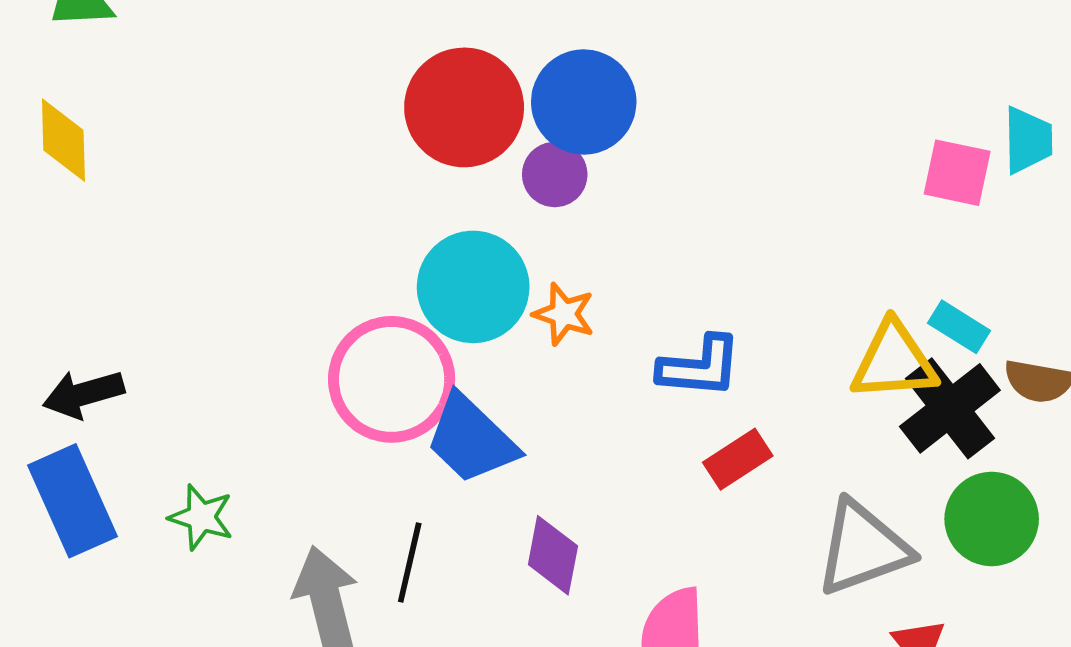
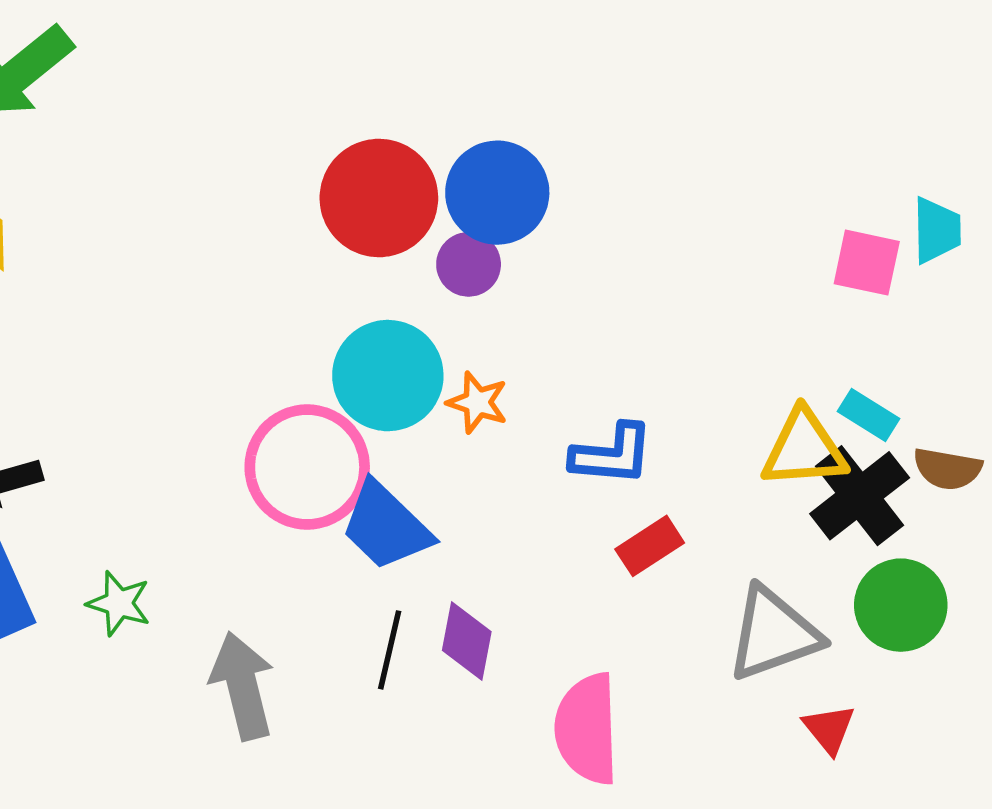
black line: (410, 562) -> (390, 650), moved

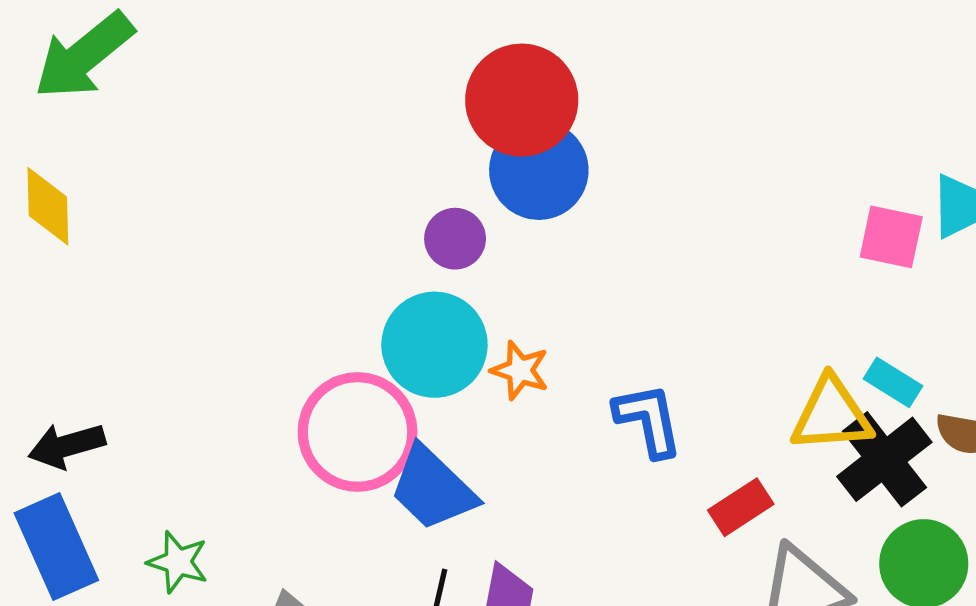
red circle: (379, 198) -> (522, 100), moved
purple circle: (469, 264) -> (455, 239), moved
blue L-shape: (612, 454) -> (648, 420), turned -106
red rectangle: (650, 546) -> (741, 507), moved

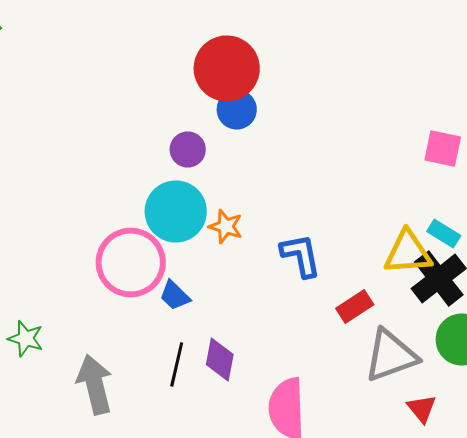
blue circle: (539, 170) -> (237, 109), size x0.7
blue trapezoid: (433, 488) -> (175, 295), size x0.6

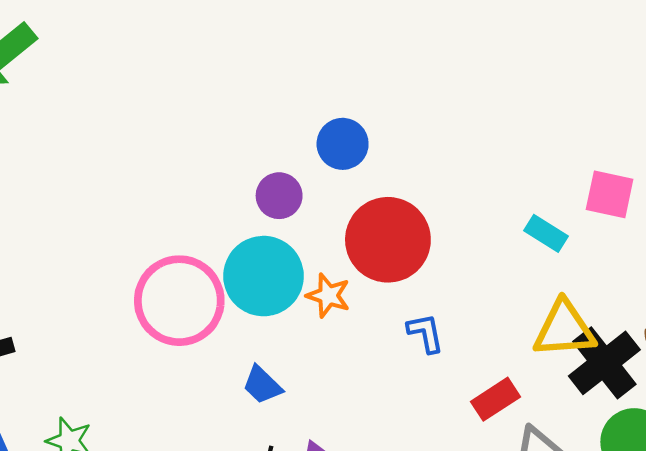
red circle: (227, 68) -> (388, 240), moved
cyan rectangle: (444, 233) -> (546, 233), moved
blue L-shape: (301, 255) -> (426, 333), size x0.7
pink circle: (131, 262) -> (179, 301), moved

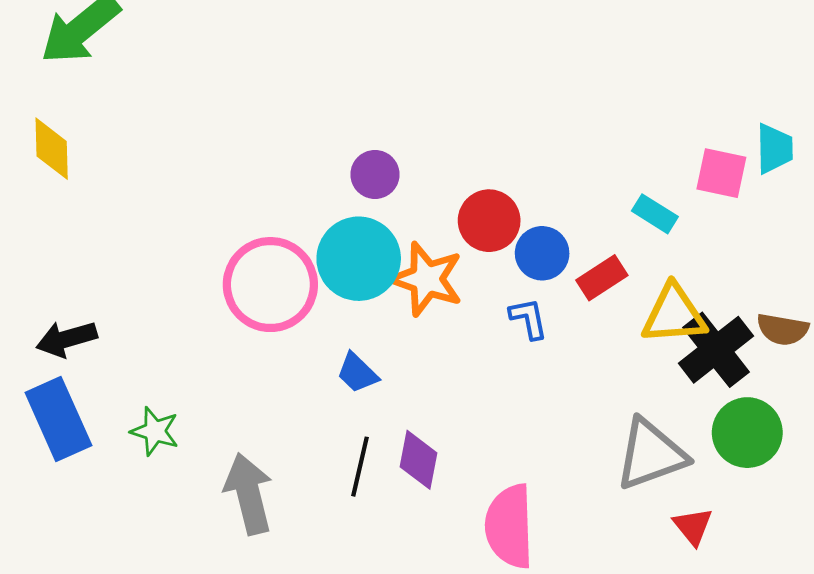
blue circle: (343, 144) -> (542, 253), moved
red circle: (388, 240) -> (489, 221), size x0.7
orange star: (328, 295) -> (427, 279), size x1.6
red rectangle: (495, 399) -> (602, 278), moved

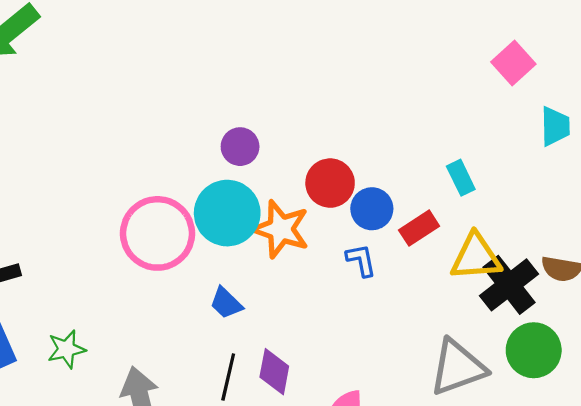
pink square: (721, 173) -> (513, 63), moved, turned 36
cyan rectangle: (655, 214) -> (461, 178), turned 32
green star: (155, 431) -> (66, 349), turned -30

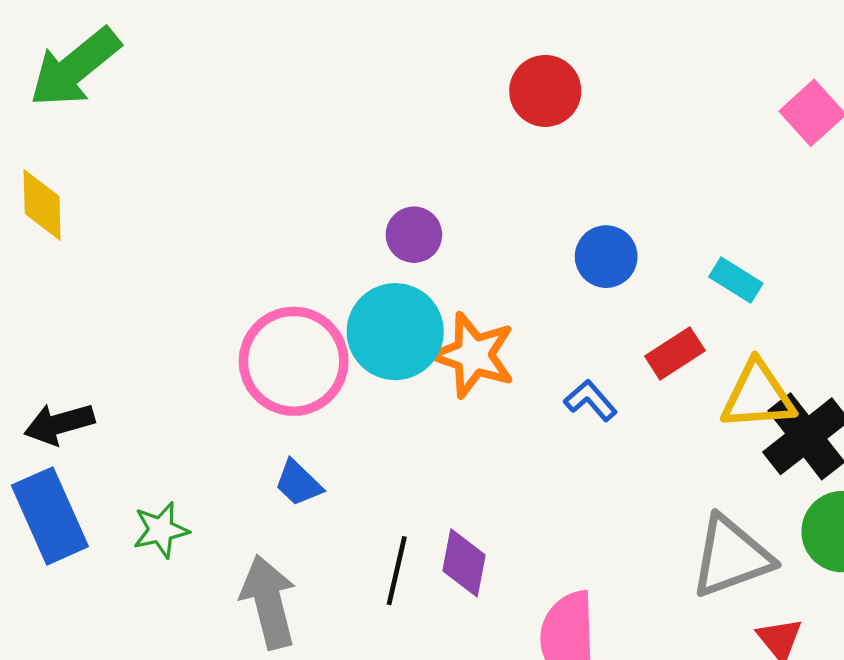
cyan rectangle: (461, 178) -> (736, 280), turned -32
red circle: (330, 183) -> (545, 91), moved
blue circle: (372, 209) -> (606, 257), moved
blue L-shape: (361, 260) -> (591, 400), turned -30
blue trapezoid: (226, 303) -> (298, 483), moved

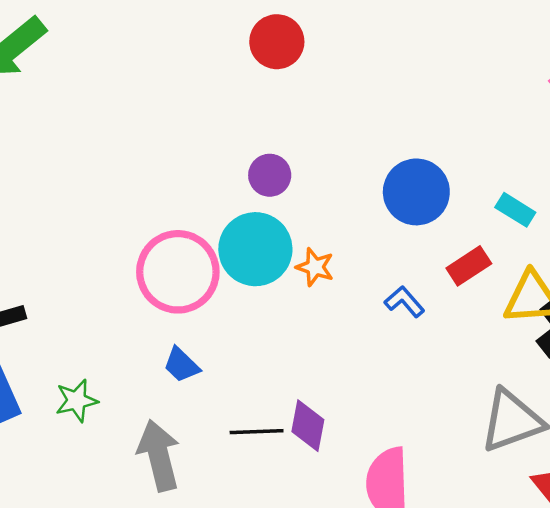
red circle: (545, 91) -> (277, 42), moved
blue circle: (606, 257) -> (416, 192), size x1.4
orange star: (473, 355) -> (315, 267), size x0.6
black line: (397, 571) -> (257, 432), turned 75

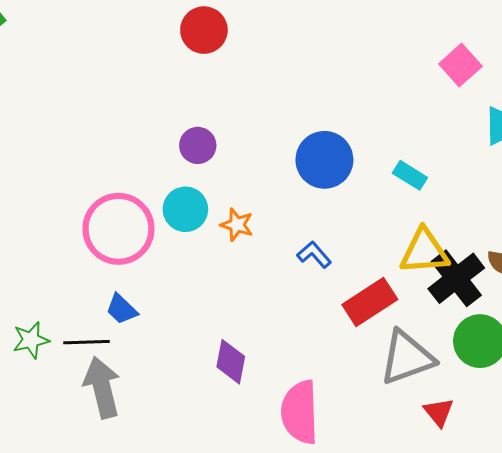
cyan circle: (255, 249) -> (185, 209), size x0.7
red rectangle: (469, 266) -> (370, 302), moved, size x1.4
black line: (257, 432) -> (87, 342), moved

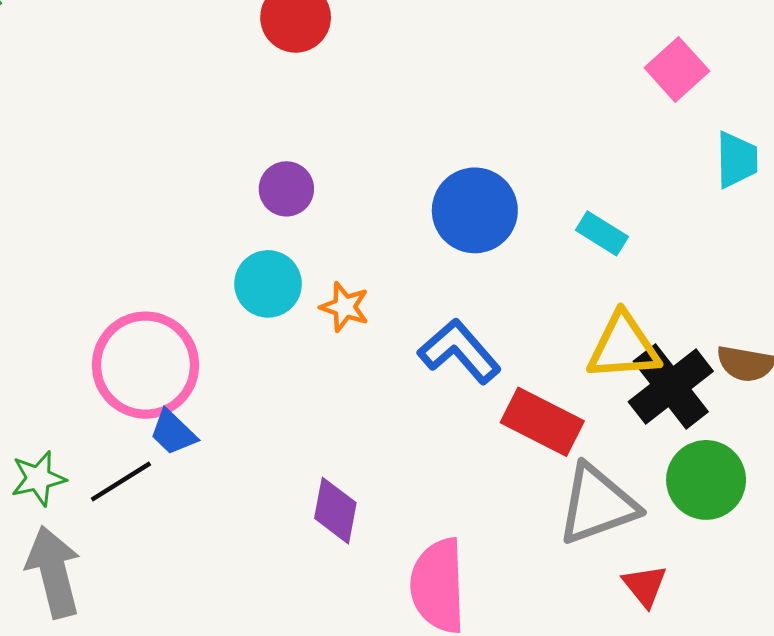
pink circle: (118, 229) -> (145, 365), moved
blue L-shape: (314, 255) -> (459, 351), size x1.6
red rectangle: (370, 302) -> (542, 422), turned 60
black line: (87, 342) -> (121, 481), turned -30
gray arrow: (102, 387) -> (54, 572), moved

